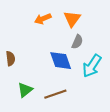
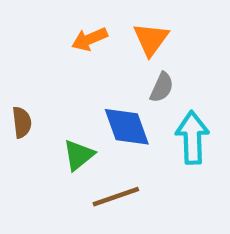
cyan arrow: (92, 66) -> (192, 138), turned 145
green triangle: (25, 90) -> (79, 155), moved

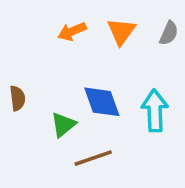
gray semicircle: (162, 87) -> (169, 33), moved

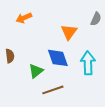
orange arrow: (72, 31) -> (24, 18), moved
orange triangle: (121, 31) -> (69, 32), moved

